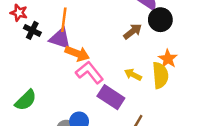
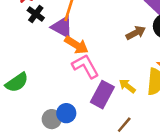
yellow arrow: (133, 75) -> (127, 86), moved
purple rectangle: (111, 97) -> (102, 95), turned 75

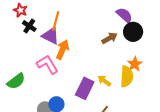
orange arrow: (76, 45) -> (63, 50), turned -96
pink L-shape: (85, 66) -> (47, 64), moved

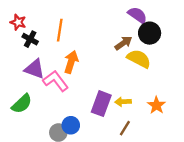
purple triangle: (51, 36) -> (35, 69), moved
orange star: (135, 64) -> (156, 105), moved
yellow semicircle: (127, 76) -> (139, 59), moved, turned -60
yellow arrow: (104, 81) -> (123, 102), moved, turned -32

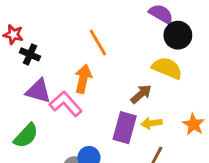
orange line: (60, 30) -> (98, 43), moved, turned -35
brown arrow: (123, 43) -> (141, 94), moved

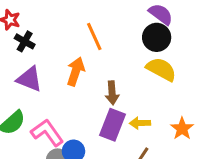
black circle: (178, 35) -> (157, 37), moved
brown arrow: (141, 94) -> (112, 93), moved, turned 120
pink L-shape: (66, 104) -> (47, 133), moved

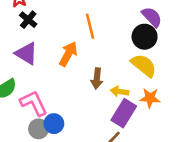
yellow arrow: (140, 123) -> (120, 91), moved
purple rectangle: (112, 125) -> (124, 113), moved
orange star: (182, 129) -> (150, 98), moved, turned 30

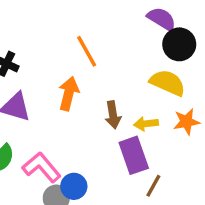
black circle: (145, 37) -> (179, 44), moved
purple rectangle: (124, 113) -> (134, 155), moved, turned -36

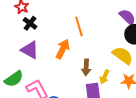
yellow arrow: (146, 124) -> (105, 77), turned -72

